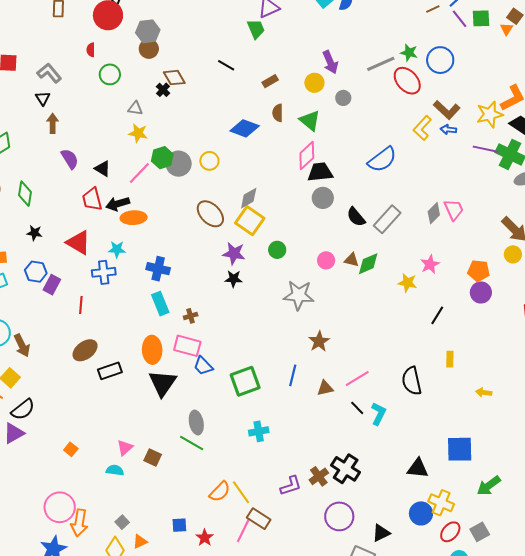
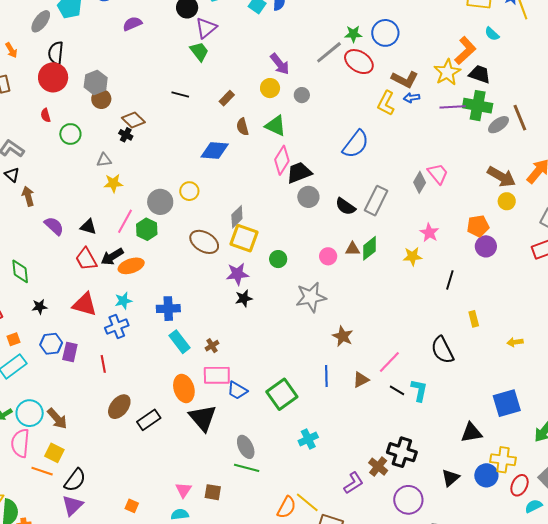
green hexagon: (162, 158) -> (147, 229), moved
black triangle: (381, 533) -> (450, 478), moved

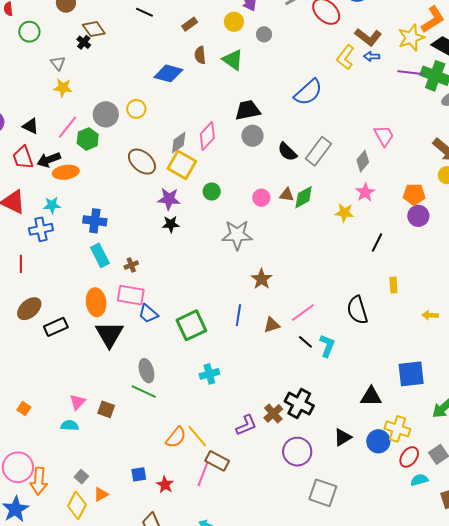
gray triangle: (104, 160) -> (58, 63), turned 49
pink diamond: (282, 160) -> (207, 136), moved
gray diamond: (420, 182) -> (363, 161), moved

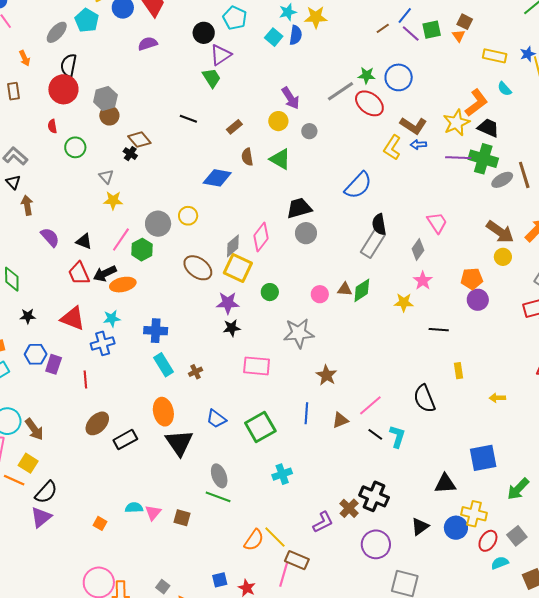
black semicircle: (287, 152) -> (379, 224), moved, turned 40
black line: (377, 243) -> (439, 330), turned 72
pink rectangle: (131, 295) -> (257, 366), moved
cyan semicircle: (70, 425) -> (134, 508), moved

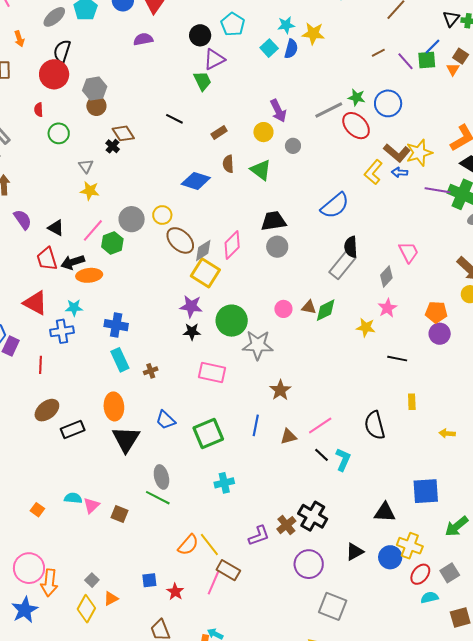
blue line: (405, 16) -> (433, 47), moved
yellow star: (456, 123) -> (419, 153), moved
brown ellipse: (198, 268) -> (180, 240), moved
green circle: (270, 292) -> (232, 321), moved, size x1.8

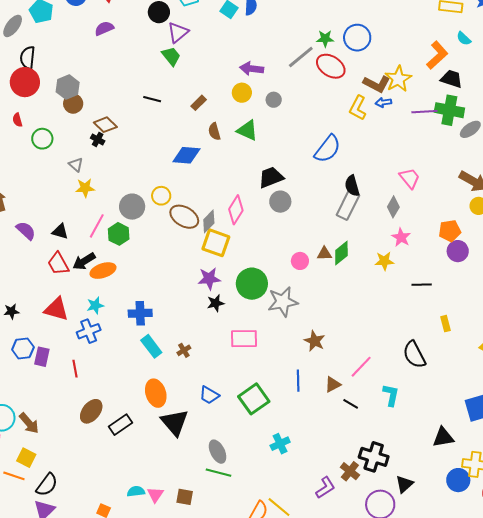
purple arrow: (278, 111) -> (252, 69), turned 135
black line: (321, 455) -> (351, 404), moved
black triangle: (355, 552) -> (404, 484), moved

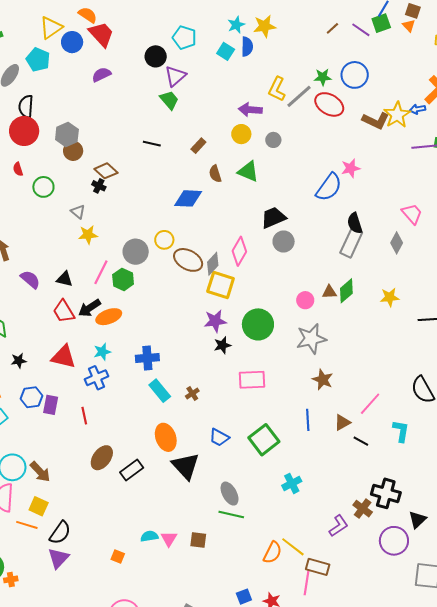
blue arrow: (383, 102) -> (418, 109), moved
yellow L-shape: (358, 108) -> (277, 89), moved
pink star: (401, 237) -> (351, 168), moved, turned 30
gray star: (283, 302) -> (311, 339), moved

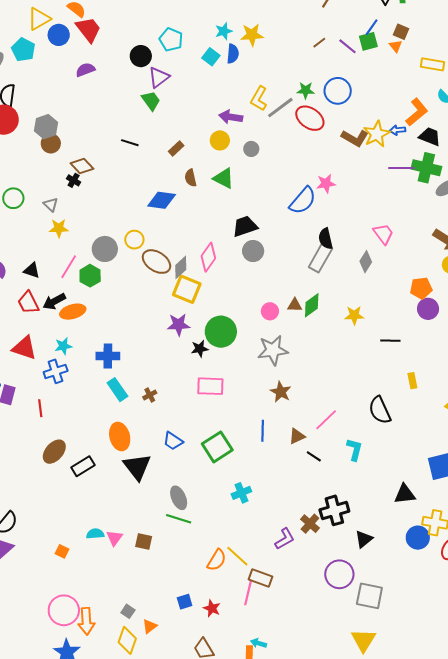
green circle: (43, 187) -> (13, 198), moved
black star: (222, 345) -> (200, 349), moved
black cross: (386, 493) -> (334, 510), turned -36
purple circle: (394, 541) -> (339, 574), moved

